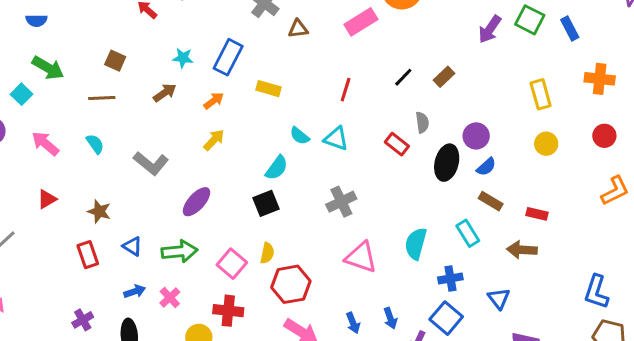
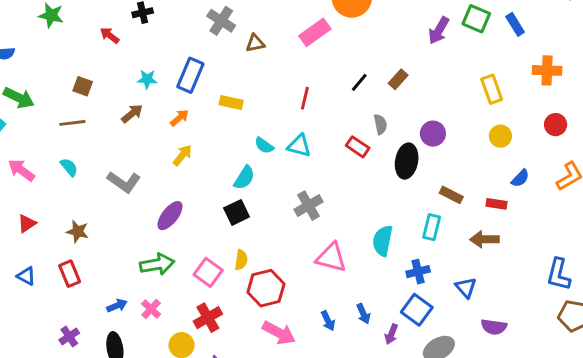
blue semicircle: (486, 167) -> (520, 178), moved
cyan rectangle: (468, 233) -> (432, 227), turned 50
blue triangle: (132, 246) -> (26, 276), moved
red cross: (228, 311) -> (208, 318), turned -32

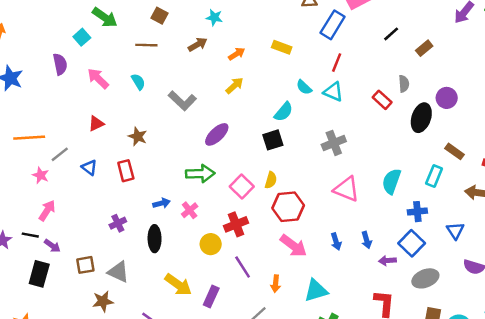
blue rectangle: (190, 75) -> (333, 25), moved
black line: (359, 82) -> (391, 34), moved
red line: (305, 98) -> (337, 63), moved
purple arrow: (391, 334) -> (387, 261), turned 56

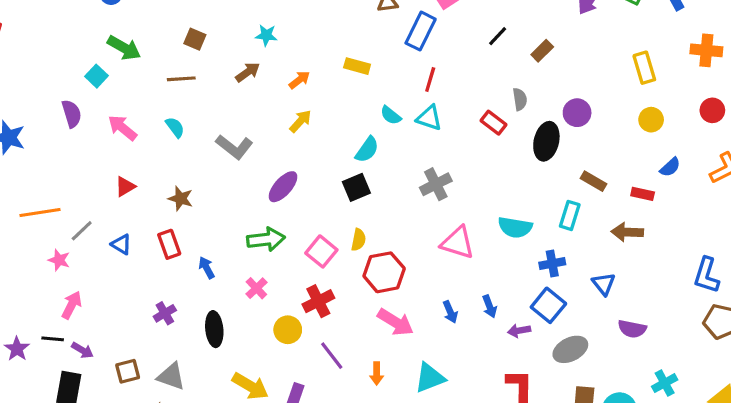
cyan semicircle: (391, 181) -> (515, 227), turned -95
blue arrow: (161, 203) -> (207, 268), moved, turned -98

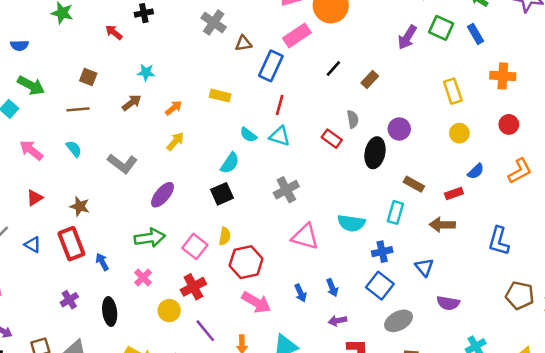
red rectangle: (643, 194) -> (454, 193), turned -30
red rectangle: (169, 244) -> (71, 244), size x1.4
blue L-shape: (706, 275) -> (499, 241), moved
purple arrow: (519, 331) -> (338, 321), moved

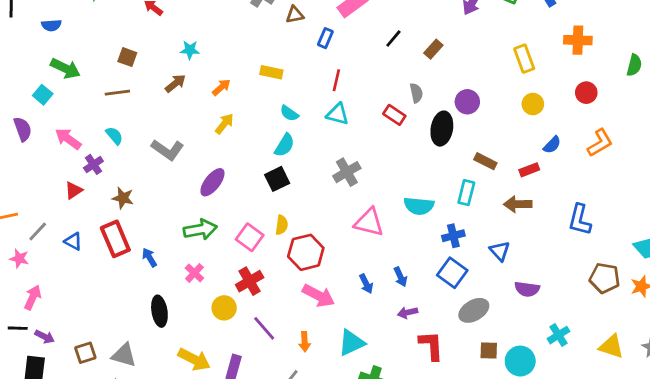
blue rectangle: (271, 66) -> (325, 38), size x0.6
cyan semicircle: (248, 135) -> (289, 113), moved
purple cross: (69, 300) -> (93, 164), moved

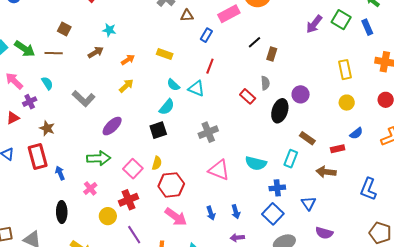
brown rectangle: (433, 49) -> (272, 54), moved, turned -32
green arrow: (65, 68) -> (25, 49), moved
cyan triangle: (338, 114) -> (196, 88), moved

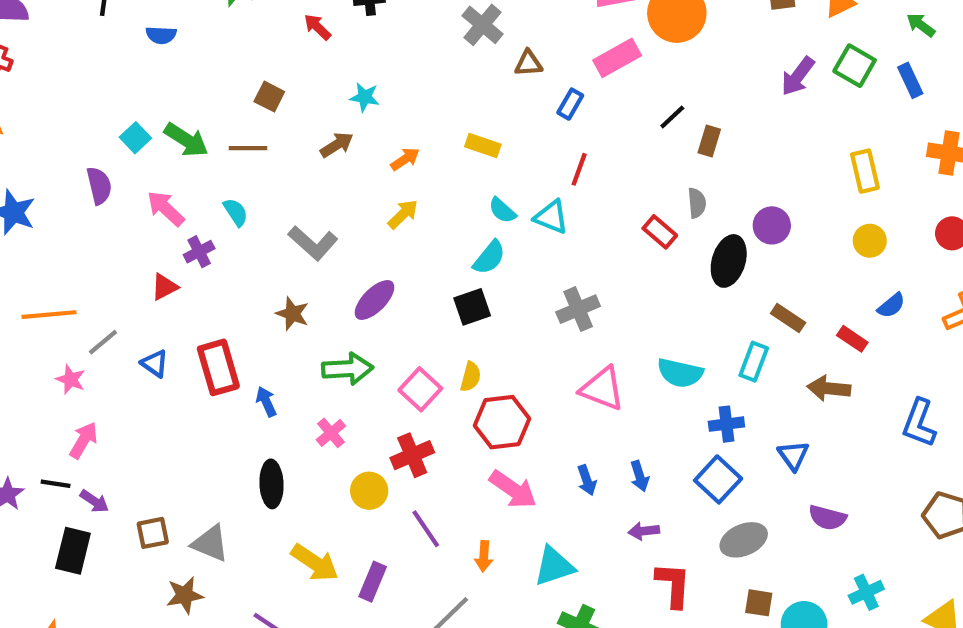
brown star: (47, 128) -> (292, 314), moved
red rectangle: (338, 149) -> (852, 339), turned 48

